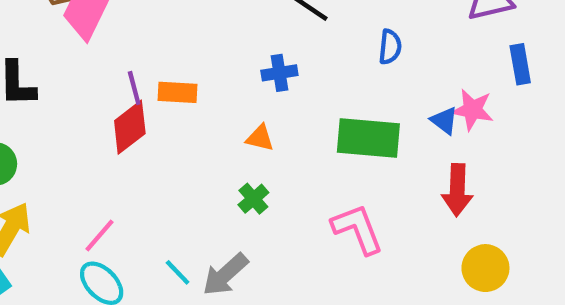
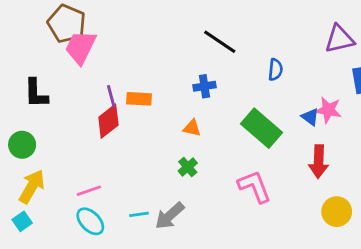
green rectangle: (368, 138) -> (261, 128), turned 36
pink line: (99, 236) -> (89, 191), turned 30
cyan line: (178, 272) -> (139, 214), turned -54

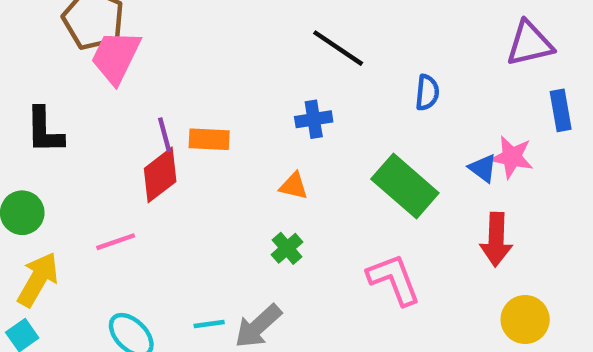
pink line: (89, 191) -> (116, 242), moved

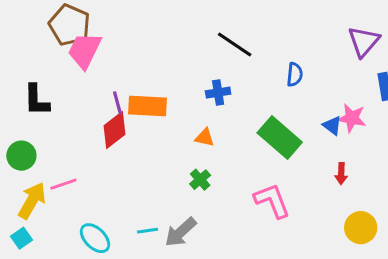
purple triangle: (530, 44) -> (364, 41), turned -36
orange rectangle: (209, 139) -> (148, 106), size x1.4
red arrow: (496, 239) -> (341, 174), size x0.6
pink line: (116, 242) -> (63, 184), moved

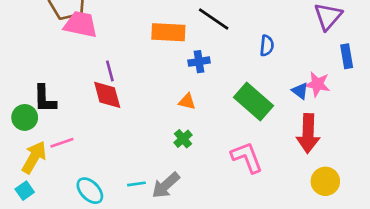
pink trapezoid: (84, 50) -> (81, 24), turned 76
black L-shape: (36, 100) -> (45, 99), moved
orange rectangle: (148, 106) -> (168, 32), moved
red diamond: (115, 130) -> (107, 95), turned -68
red arrow: (341, 174) -> (308, 133), size x2.0

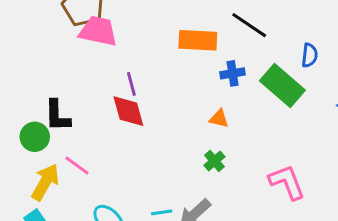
green rectangle: (254, 101) -> (282, 85), moved
pink line: (62, 143) -> (77, 165), turned 55

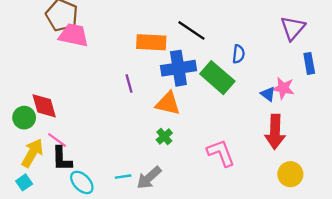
blue cross: (233, 73) -> (178, 68), size x1.8
purple line: (131, 84) -> (129, 83), moved
red diamond: (128, 111) -> (44, 106), moved
black L-shape: (57, 116) -> (62, 159), moved
orange triangle: (219, 119) -> (168, 103), size x1.6

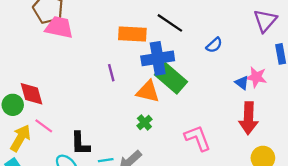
blue semicircle: (239, 54) -> (214, 45), turned 42
green rectangle: (217, 78) -> (171, 78), moved
black L-shape: (62, 159) -> (80, 144), moved

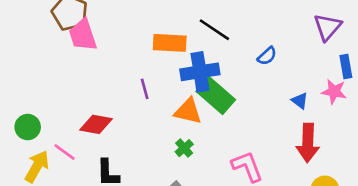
pink trapezoid: (59, 27) -> (83, 35), turned -120
pink star: (256, 77) -> (334, 92), moved
red diamond: (32, 94) -> (96, 124), moved, turned -64

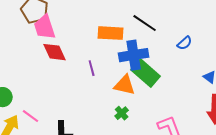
red diamond: (96, 124) -> (55, 52), moved, turned 55

